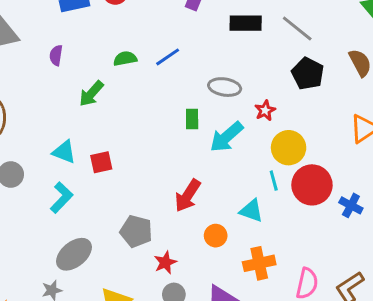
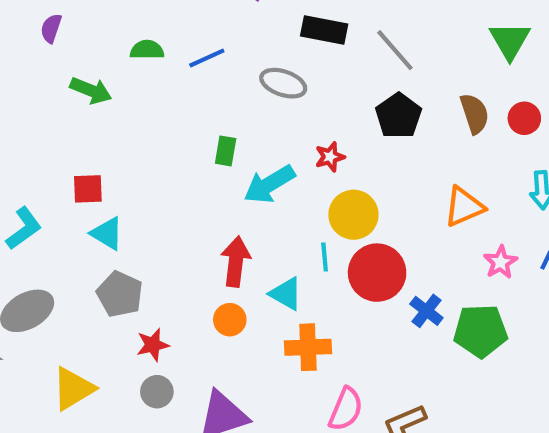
gray ellipse: (225, 87) -> (283, 83), moved
green arrow: (91, 94) -> (91, 90), turned -120
cyan triangle: (64, 152) -> (107, 234), moved
red arrow: (188, 196) -> (236, 262), moved, turned 144
orange cross: (259, 263) -> (308, 347), moved

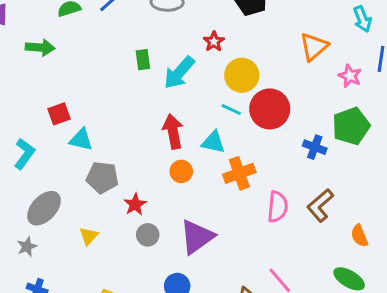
cyan line: (325, 257) -> (231, 110), turned -42
blue cross: (426, 311) -> (315, 147), moved
yellow triangle: (73, 389) -> (89, 236), moved, size x0.6

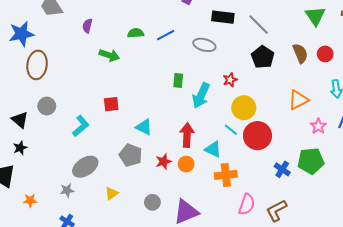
cyan arrow: (179, 73) -> (201, 96), turned -30
cyan triangle: (81, 140) -> (144, 127), moved
red star: (135, 204) -> (163, 162), moved

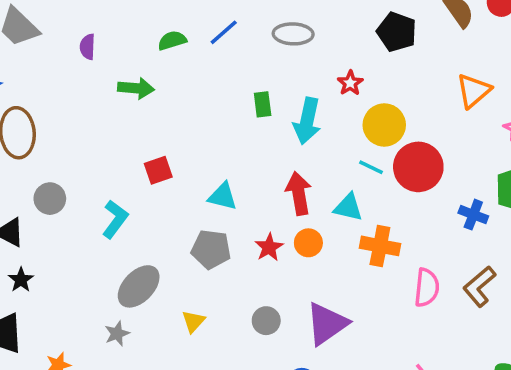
orange cross: (226, 175) -> (380, 246), turned 30

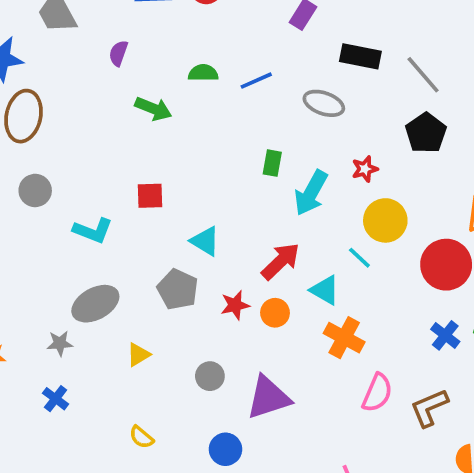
red circle: (418, 167) -> (446, 265), moved
red arrow: (299, 193) -> (281, 261), turned 39
cyan L-shape: (115, 219) -> (93, 231), turned 57

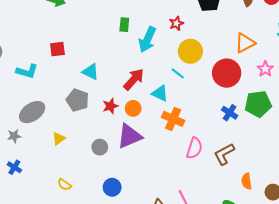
purple triangle: (268, 398) -> (129, 136), moved

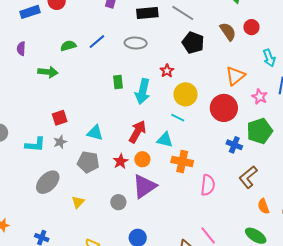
gray star: (14, 136) -> (60, 142), moved
brown L-shape: (224, 154) -> (248, 177), moved

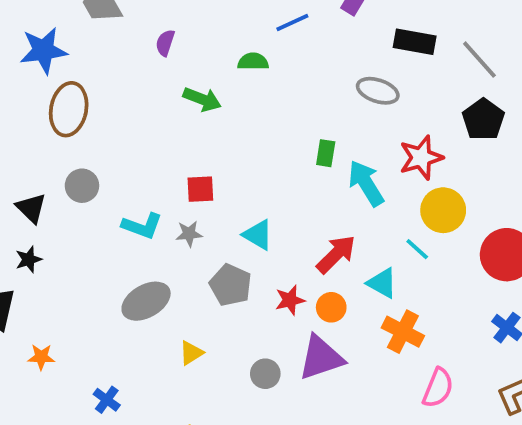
blue line: (97, 42) -> (292, 22), moved
red star: (167, 71) -> (421, 158), size x1.6
cyan arrow: (143, 92) -> (366, 183), turned 120

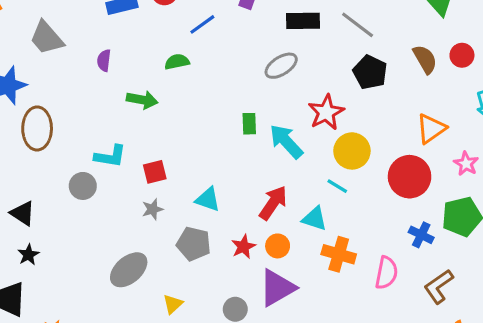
gray ellipse: (378, 91) -> (281, 66), turned -40
gray circle: (82, 186) -> (83, 186), moved
cyan L-shape: (142, 226) -> (110, 156), moved
pink semicircle: (438, 388) -> (386, 273), moved

